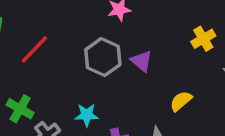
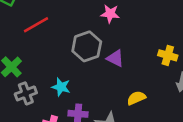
yellow cross: (203, 39) -> (168, 55), turned 30
purple triangle: (142, 61) -> (115, 58), turned -30

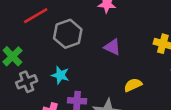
gray hexagon: (87, 46) -> (68, 34), moved

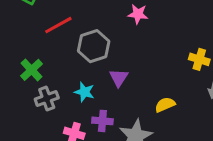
purple triangle: (112, 47) -> (119, 78), moved, turned 36

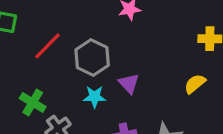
cyan star: (84, 92) -> (95, 97), moved
yellow semicircle: (165, 105) -> (195, 84), moved

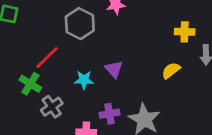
red line: (48, 46) -> (47, 58), moved
gray hexagon: (92, 58) -> (80, 24), moved

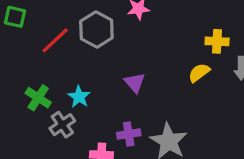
red line: (47, 58) -> (55, 40), moved
yellow semicircle: (171, 71) -> (199, 73), moved
cyan star: (84, 80) -> (79, 97), moved, turned 30

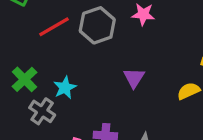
purple triangle: (135, 83) -> (134, 78), moved
gray cross: (62, 125) -> (42, 111), turned -35

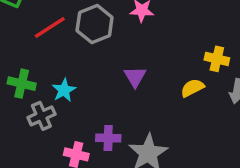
green cross: (24, 79) -> (22, 84), turned -30
gray cross: (42, 111) -> (41, 116), turned 35

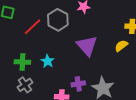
purple triangle: (135, 77) -> (87, 46), size x1.6
gray cross: (41, 116) -> (25, 85), moved

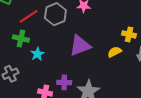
purple triangle: (87, 46) -> (80, 46), turned 40
green cross: (22, 62) -> (21, 39), moved

